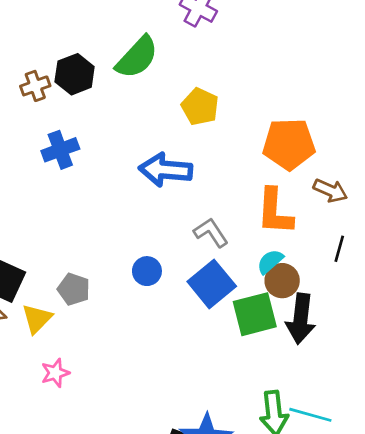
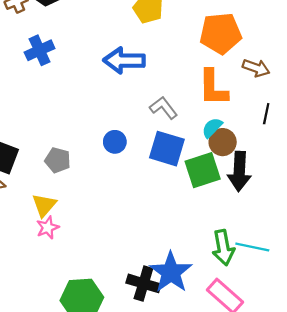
blue square: (212, 284) -> (167, 149), turned -30
yellow triangle: (37, 319) -> (44, 205), moved

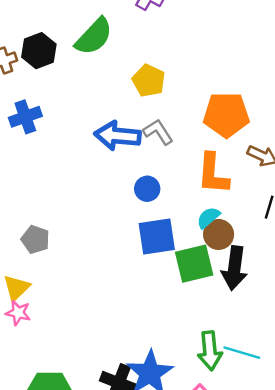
gray L-shape: (164, 108) -> (158, 132), moved
blue circle: (115, 142) -> (147, 189), moved
blue square: (167, 149) -> (157, 237), turned -30
pink star: (48, 228) -> (18, 313), turned 30

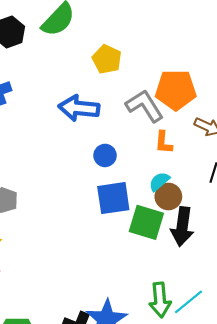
gray L-shape: (158, 132) -> (145, 106), moved, size x1.4
orange L-shape: (213, 174) -> (164, 142), size x0.6
green square: (194, 264) -> (146, 222), turned 30
cyan line: (242, 353) -> (189, 302), turned -56

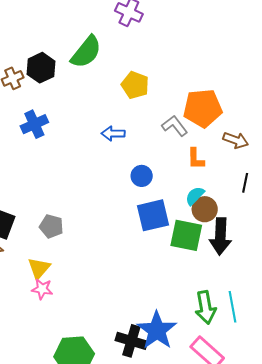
gray L-shape: (145, 106) -> (175, 126), size x0.7
blue arrow: (79, 108) -> (113, 134), size x0.6
cyan line: (189, 302) -> (233, 307), turned -56

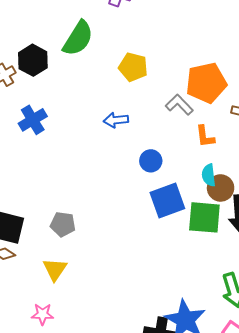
cyan semicircle: (195, 196) -> (209, 175), turned -45
pink star: (42, 289) -> (42, 314), moved

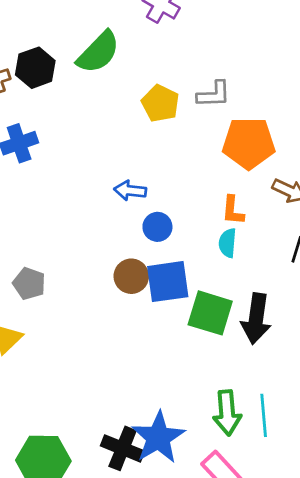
gray L-shape: (179, 105) -> (214, 94), moved, turned 120
blue arrow: (116, 120) -> (130, 191), moved
cyan semicircle: (209, 175) -> (228, 243), moved
brown circle: (221, 188) -> (131, 276), moved

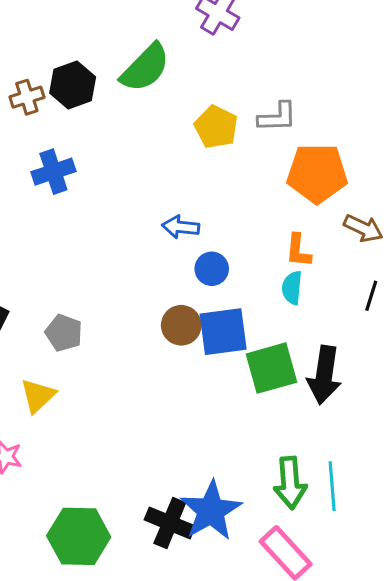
green square: (210, 313) -> (272, 368), turned -33

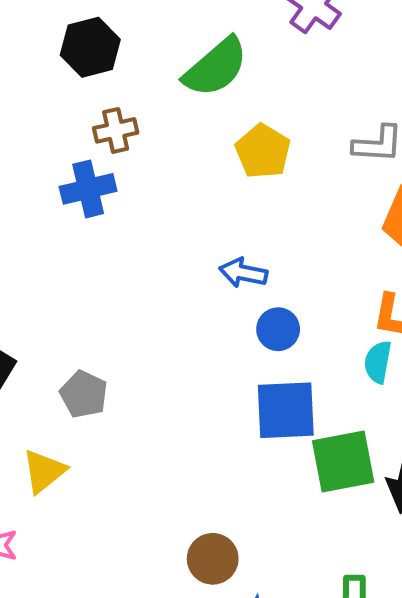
black hexagon: (73, 85) -> (90, 47), moved
brown cross: (27, 97) -> (116, 130), moved
yellow pentagon: (216, 127) -> (263, 151), moved
brown circle: (181, 325) -> (213, 559), moved

